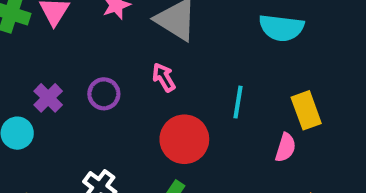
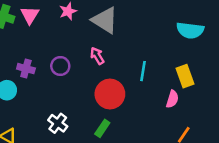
cyan semicircle: (281, 28) -> (190, 30), moved
purple cross: (48, 98) -> (26, 69), turned -30

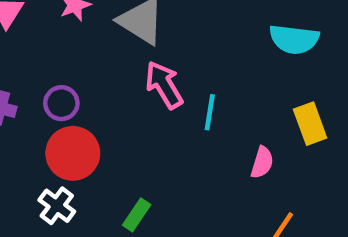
pink arrow: (97, 56) -> (164, 85), moved, size x1.5
yellow rectangle: (185, 76) -> (310, 124), moved
red circle: (110, 94) -> (73, 153), moved

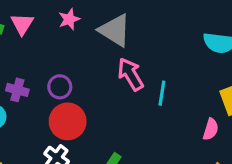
pink semicircle: (262, 162) -> (211, 129), moved

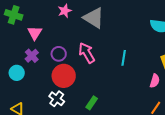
pink triangle: (22, 24) -> (35, 33), moved
pink arrow: (130, 74) -> (87, 53), moved
purple cross: (17, 90) -> (32, 56), turned 32

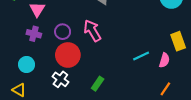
purple cross: (32, 56) -> (34, 34), turned -32
cyan line: (124, 58) -> (141, 56), moved, turned 56
cyan circle: (17, 73) -> (27, 65), moved

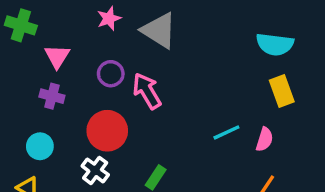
purple circle: (63, 32) -> (111, 74), moved
yellow rectangle: (178, 41) -> (282, 91), moved

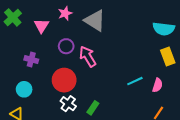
green cross: (21, 25) -> (13, 17), turned 30
pink triangle: (57, 56) -> (42, 26), moved
white cross: (95, 170) -> (68, 104), moved

